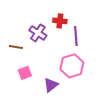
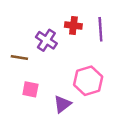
purple line: (76, 36) -> (100, 29), moved
pink square: (25, 73) -> (30, 89), turned 32

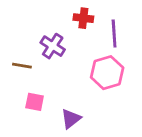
red cross: (73, 26) -> (83, 18), moved
pink hexagon: (88, 81) -> (107, 73), moved

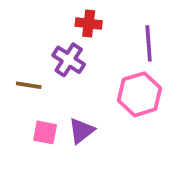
red cross: (83, 18) -> (89, 24), moved
purple triangle: (71, 119) -> (81, 131), moved

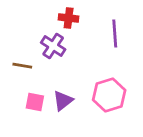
pink hexagon: (139, 94) -> (109, 95), moved

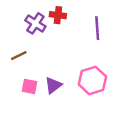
purple cross: (53, 46) -> (35, 23), moved
brown line: (22, 66) -> (19, 56), turned -35

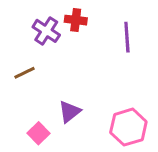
pink hexagon: (92, 80) -> (128, 127), moved
pink square: (29, 86) -> (38, 133), moved, turned 35

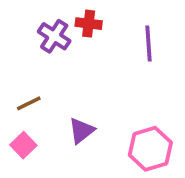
brown line: (25, 73) -> (29, 103), moved
pink square: (38, 133) -> (23, 145), moved

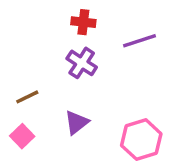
purple cross: (54, 36) -> (82, 63), moved
purple line: (149, 44) -> (140, 41), turned 76

